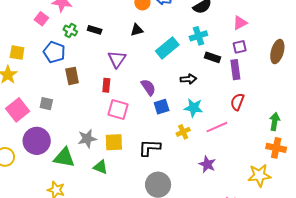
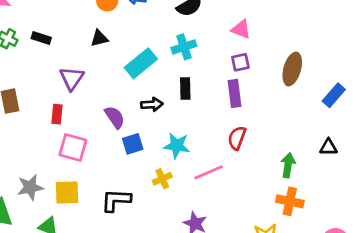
pink triangle: (240, 23) -> (241, 29), turned 49
black rectangle: (212, 57) -> (185, 88), moved, turned 70
black arrow: (188, 79) -> (152, 104), moved

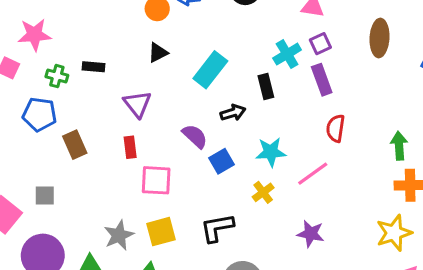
cyan cross: (184, 47) -> (287, 54), moved

